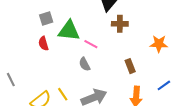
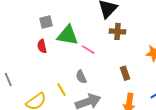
gray semicircle: (85, 64) -> (81, 77), moved
yellow line: (63, 94) -> (62, 90), moved

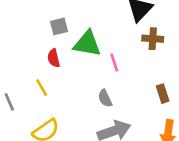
pink line: (88, 50) -> (114, 62), turned 40
yellow line: (62, 90) -> (42, 87), moved

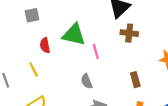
gray square: (59, 26) -> (32, 15), moved

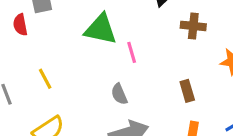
brown cross: (129, 33) -> (193, 26), moved
red semicircle: (45, 45) -> (20, 25), moved

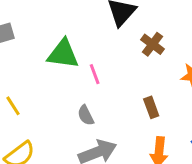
brown cross: (193, 26) -> (152, 44), turned 35

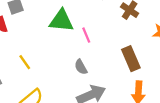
brown rectangle: (151, 107) -> (131, 59), size x1.5

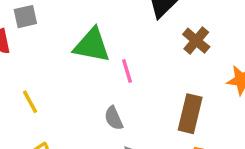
brown rectangle: (131, 59) -> (190, 114), turned 30

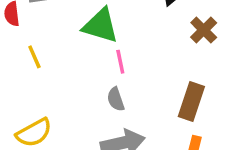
pink line: (127, 71) -> (120, 62), moved
yellow line: (30, 102) -> (34, 57), moved

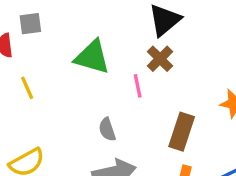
brown cross: (204, 30) -> (160, 59), moved
pink line: (120, 62) -> (138, 86), moved

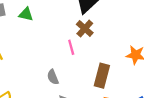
green triangle: (92, 57) -> (26, 14), moved, size x0.6

